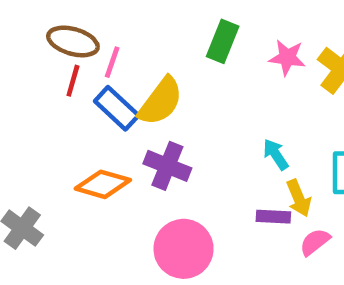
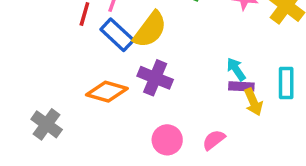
purple rectangle: (273, 217) -> (241, 86), moved
pink semicircle: (315, 242) -> (214, 140), moved
pink circle: (184, 249) -> (167, 140), size x0.7

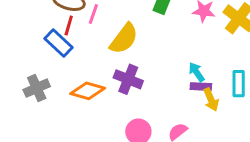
blue rectangle: (117, 35) -> (59, 43), moved
gray cross: (47, 124) -> (37, 88), moved, turned 30

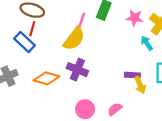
pink line: (93, 14) -> (82, 20), moved
cyan arrow: (197, 72) -> (147, 43), moved

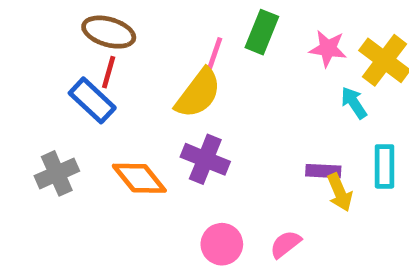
orange diamond: (47, 78) -> (139, 178), turned 35

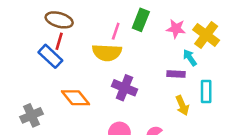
yellow semicircle: (198, 93) -> (107, 53), turned 56
purple cross: (205, 159) -> (124, 88), moved
purple rectangle: (323, 171) -> (176, 74), moved
gray cross: (57, 173) -> (31, 115), moved

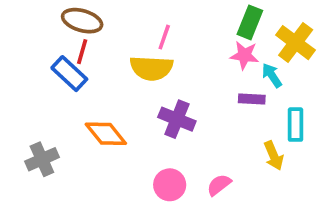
green rectangle: (141, 20) -> (250, 22), moved
pink star: (176, 29) -> (244, 55), moved
yellow arrow: (182, 105) -> (274, 156), moved

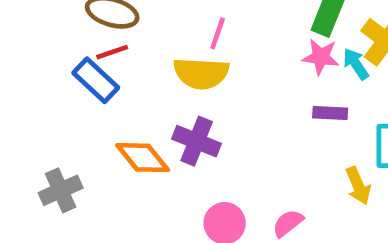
red line: (82, 52) -> (112, 52), turned 55
cyan arrow: (272, 75) -> (356, 64), moved
purple cross: (177, 119) -> (197, 141), moved

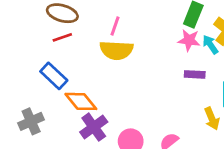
pink line: (218, 33) -> (115, 26), moved
blue rectangle: (96, 80) -> (54, 76), moved
purple cross: (197, 141) -> (94, 127), moved, turned 32

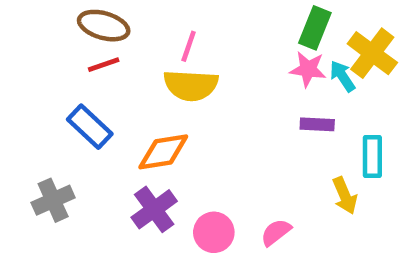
orange diamond: (81, 101) -> (163, 152), moved, turned -60

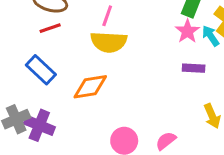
pink star: (308, 69) -> (187, 31), turned 30
purple cross: (154, 209) -> (39, 125), moved, turned -32

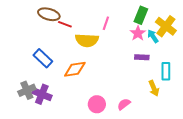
pink line: (107, 16) -> (106, 23), moved
red line: (50, 28) -> (65, 24), moved, turned 40

